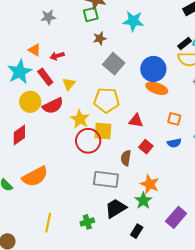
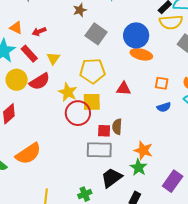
red square: (146, 147) -> (104, 131), moved, turned -32

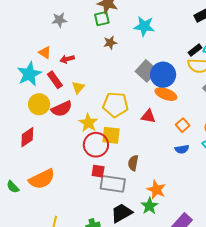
gray square: (96, 34) -> (146, 71), moved
orange square: (162, 83) -> (183, 125), turned 32
red triangle: (124, 89) -> (148, 116), moved
red square: (104, 131) -> (98, 171), moved

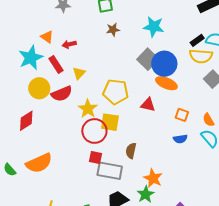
cyan star: (144, 26) -> (154, 27), moved
orange square: (183, 125) -> (182, 115), turned -32

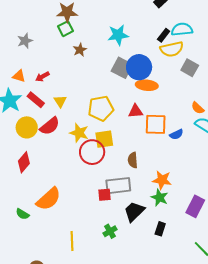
orange square: (182, 115) -> (156, 124), moved, size x1.6
red square: (96, 157) -> (105, 195), moved

